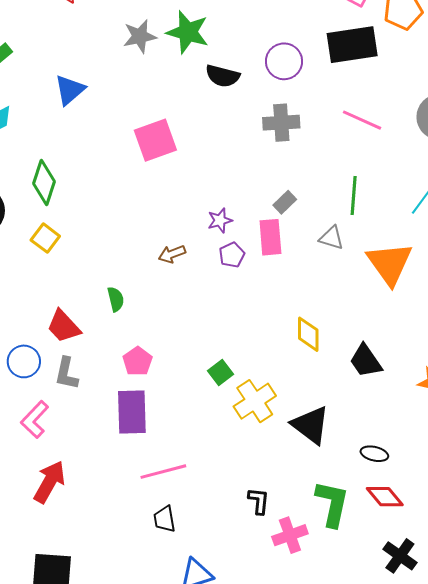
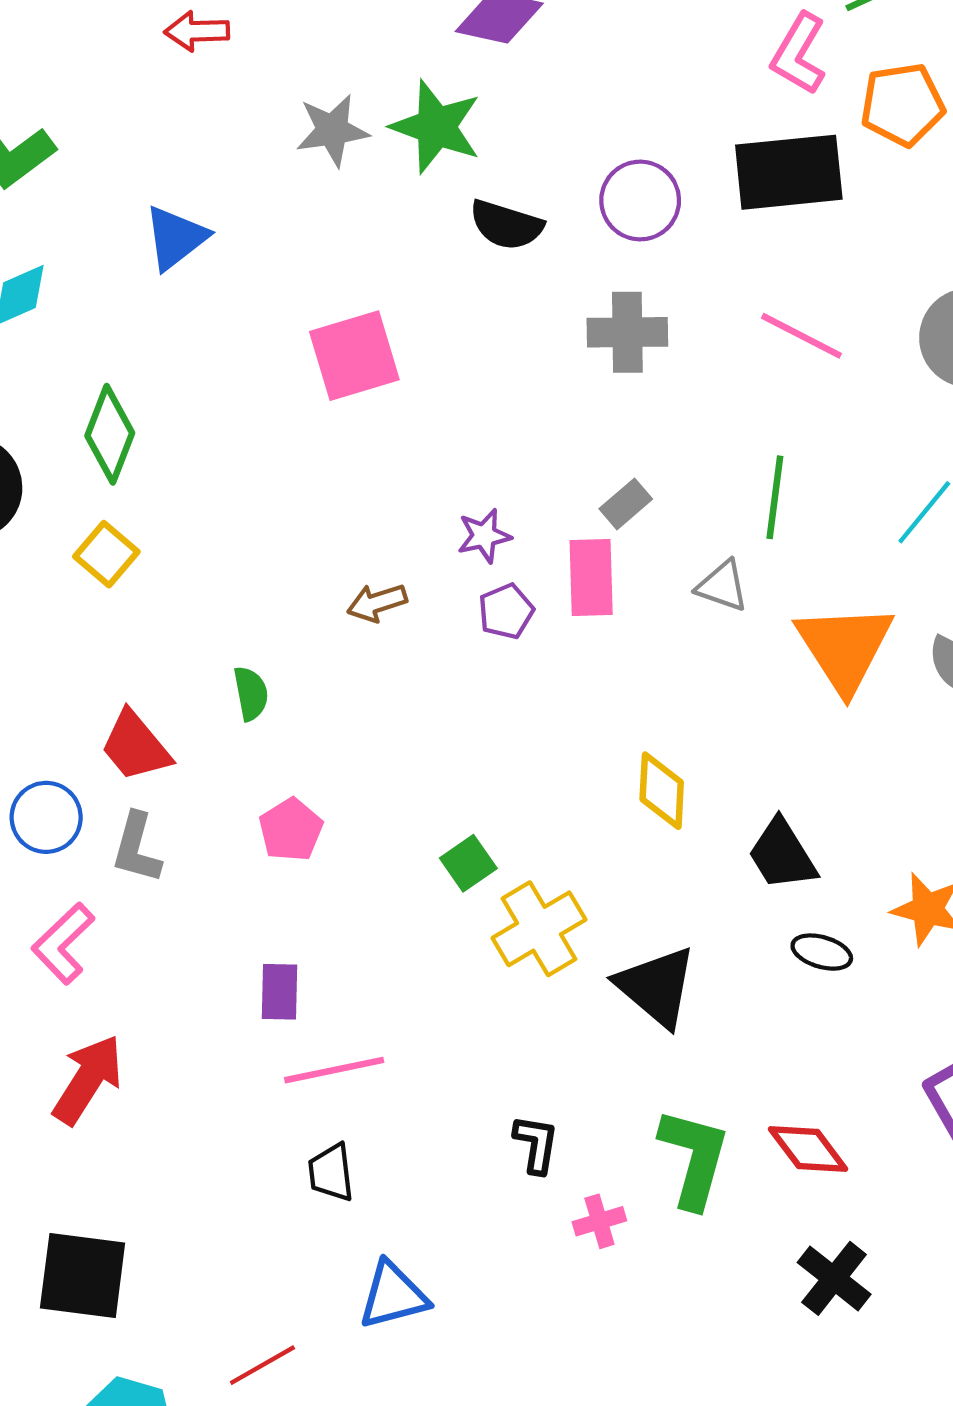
purple rectangle: (132, 412) -> (279, 992), moved, size x0.6
black ellipse: (374, 454) -> (822, 952), moved
pink cross: (290, 535) -> (599, 1221), size x0.7

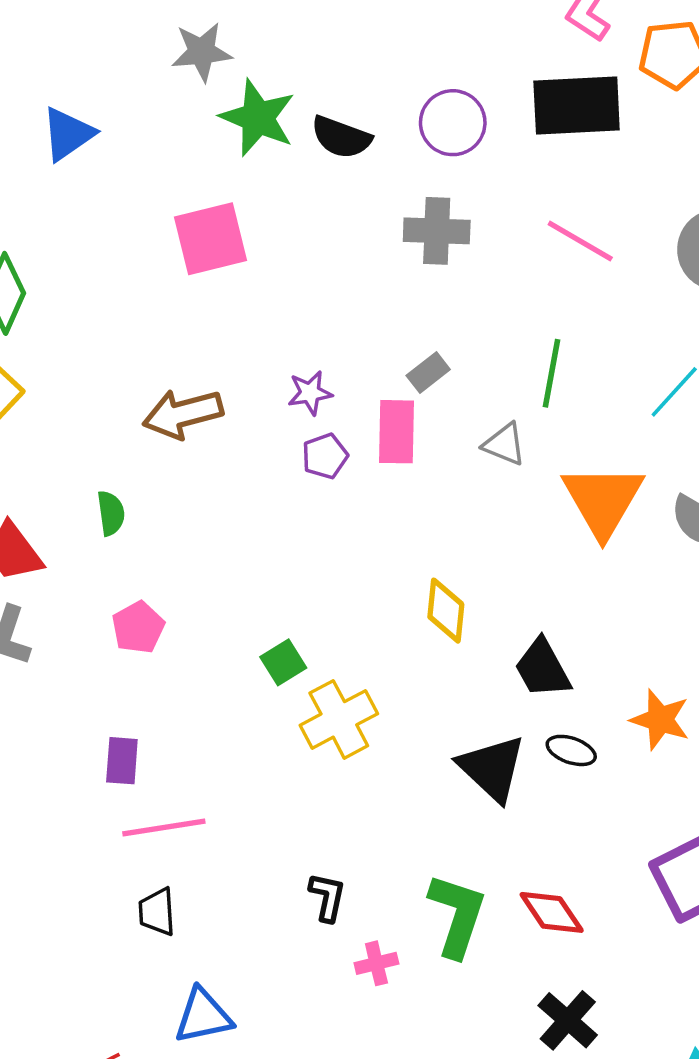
green star: (436, 127) -> (258, 118), moved
brown arrow: (377, 603) -> (183, 414), moved, size x1.6
black triangle: (657, 987) -> (492, 768), moved

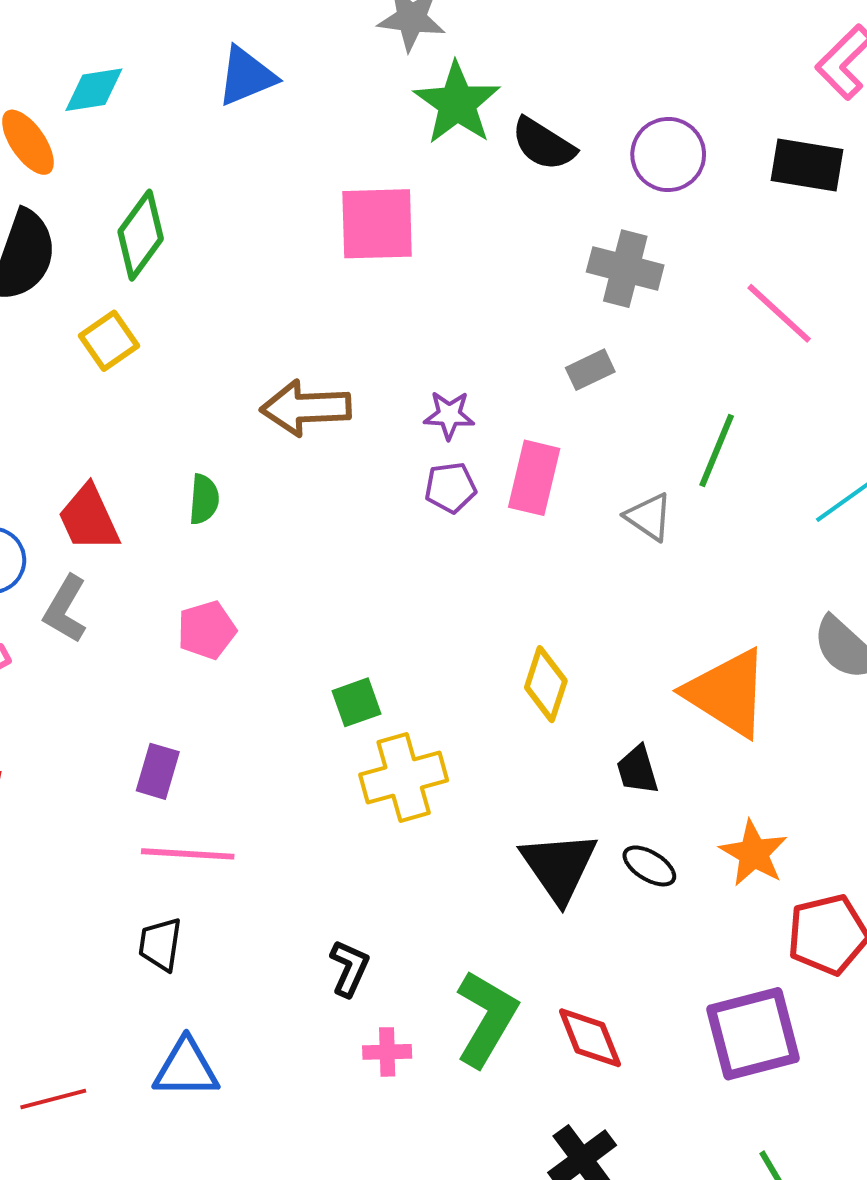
black rectangle: (577, 106) -> (807, 165), size x0.7
gray rectangle: (428, 372) -> (590, 370), moved
orange triangle: (603, 500) -> (727, 693), moved, turned -40
black trapezoid: (543, 668) -> (637, 770), size x0.7

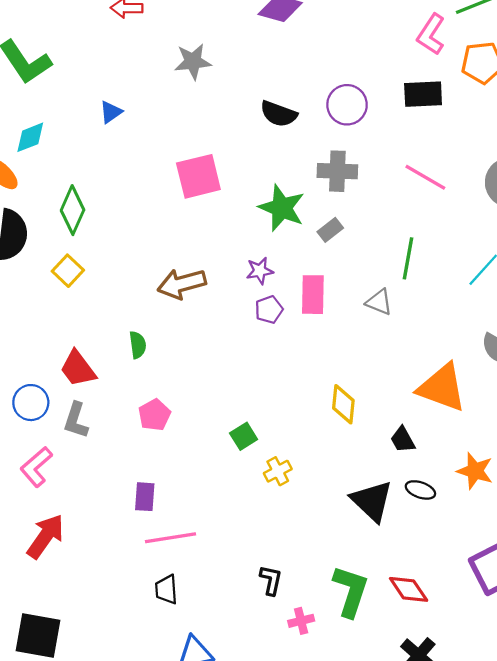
blue triangle: (246, 76) -> (111, 112), size x0.7
green star: (457, 103) -> (282, 208), moved
yellow cross: (404, 778) -> (278, 471), size x0.6

